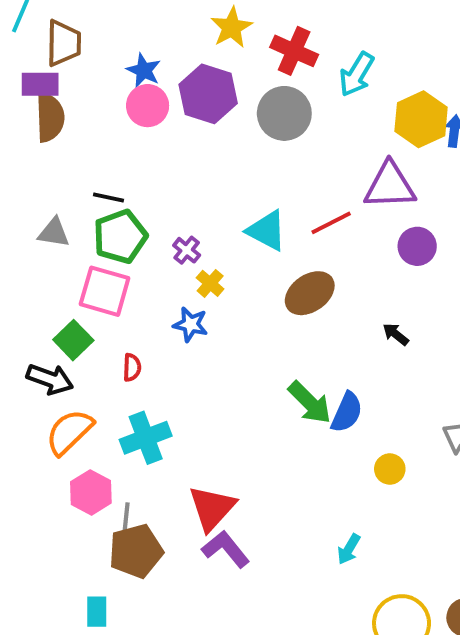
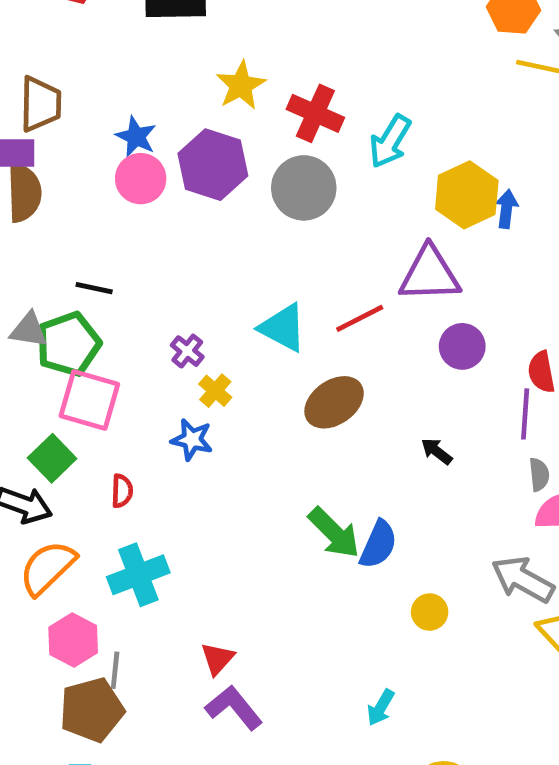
green pentagon: (120, 237) -> (68, 344), moved
red triangle: (212, 508) -> (218, 659), size x0.6
brown pentagon: (136, 551) -> (92, 710), moved

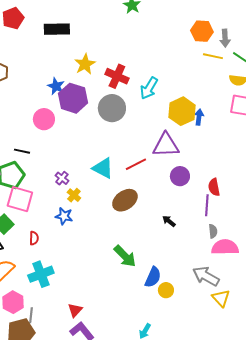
blue star: (136, 137) -> (56, 86), moved
pink circle: (141, 179) -> (44, 119), moved
blue semicircle: (378, 544) -> (153, 277), moved

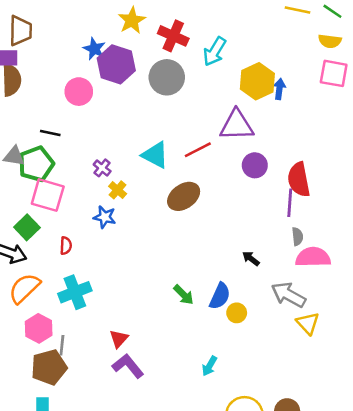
red semicircle: (214, 187) -> (299, 180), size x1.5
black arrow: (169, 221) -> (251, 259), moved
green arrow: (125, 256) -> (184, 295), moved, size x0.7

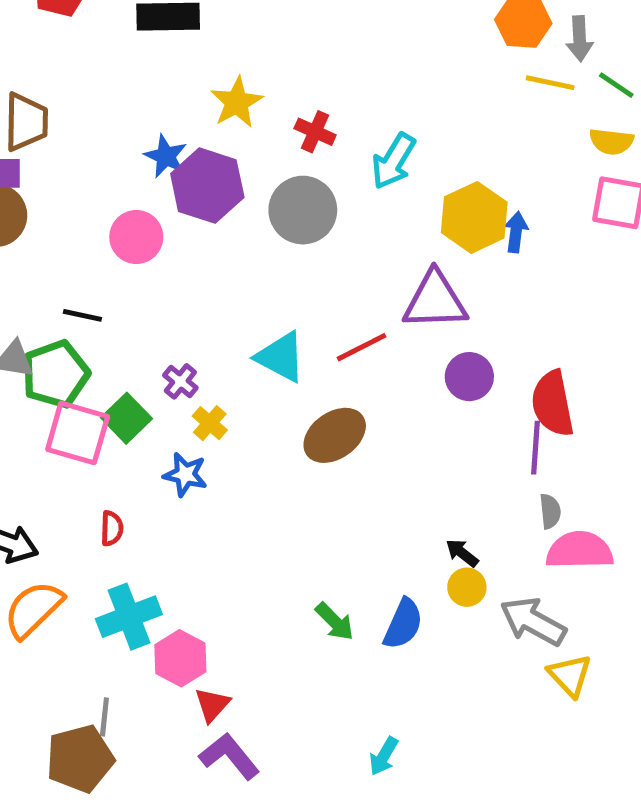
red cross: (173, 36) -> (315, 132), size x0.7
green square: (27, 227) -> (126, 418), moved
yellow circle: (237, 313) -> (467, 587), moved
pink hexagon: (39, 328) -> (180, 658), moved

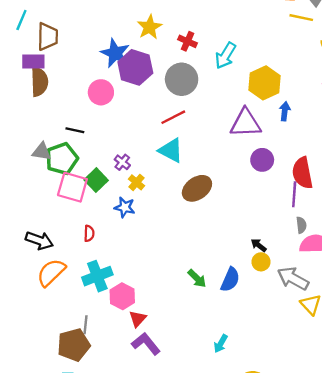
blue star: (166, 156) -> (115, 53), size x1.4
blue arrow: (516, 232) -> (285, 111), moved
red line: (362, 347) -> (173, 117), moved

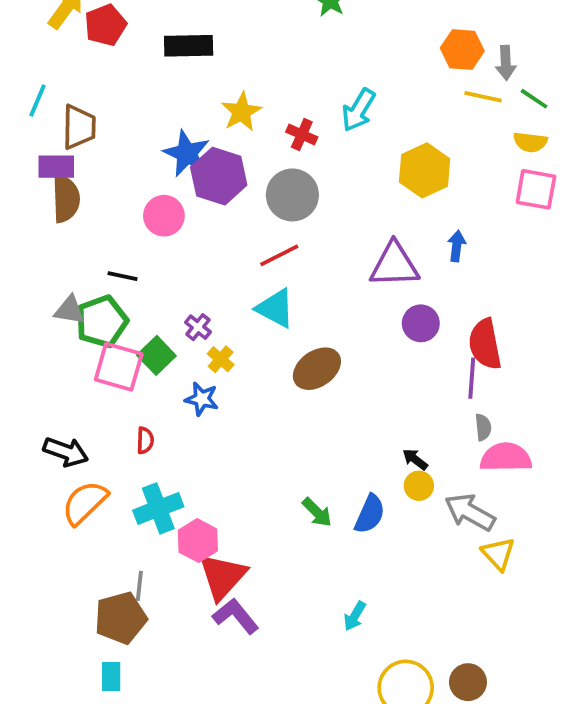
cyan arrow: (225, 56) -> (358, 110), moved
yellow hexagon: (265, 83) -> (425, 170), moved
red triangle: (138, 319) -> (223, 576), size x1.8

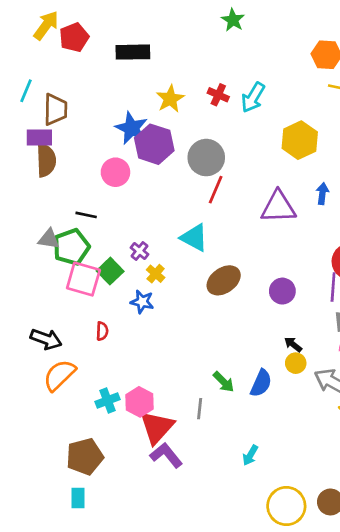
red cross: (302, 135) -> (218, 95), moved
red line: (279, 255) -> (216, 190), moved, turned -40
purple circle: (421, 323) -> (282, 291), moved
cyan cross: (158, 508) -> (107, 401), moved, size x0.7
gray line: (139, 586) -> (200, 409), moved

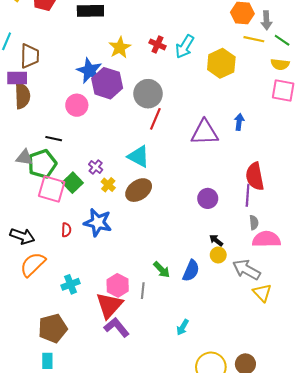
yellow hexagon: (300, 140) -> (221, 63), moved
brown ellipse: (224, 280) -> (139, 190), moved
blue star: (142, 302) -> (98, 223), moved, size x1.5
pink hexagon: (140, 402) -> (118, 285), moved

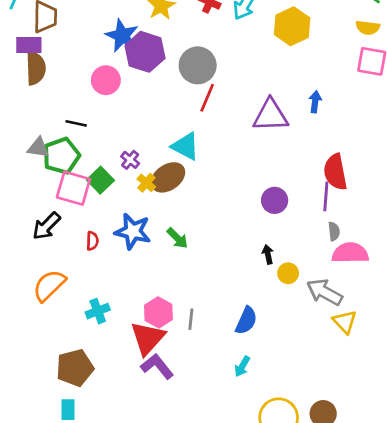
brown ellipse: (139, 190) -> (168, 177), moved
black arrow: (22, 236) -> (46, 226), moved, turned 115
black arrow: (216, 240) -> (268, 254), moved, turned 40
green arrow: (162, 270) -> (177, 238), moved
blue semicircle: (191, 271) -> (246, 320), moved

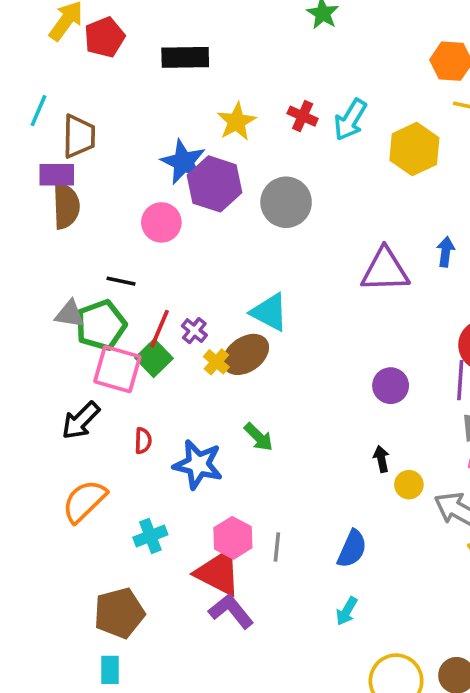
red line: (207, 98) -> (160, 329), moved
blue star: (133, 231) -> (198, 464), moved
red triangle: (148, 338) -> (218, 573), turned -45

